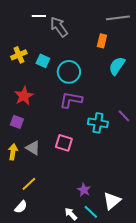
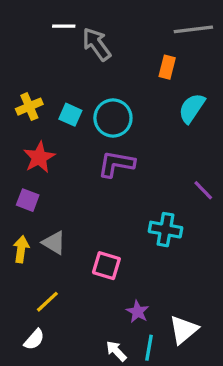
yellow cross: (19, 55) -> (29, 107), moved
cyan square: (43, 61) -> (70, 115), moved
cyan cross: (98, 123) -> (165, 230), moved
pink square: (64, 143) -> (106, 266), moved
cyan line: (91, 212) -> (149, 348), turned 56

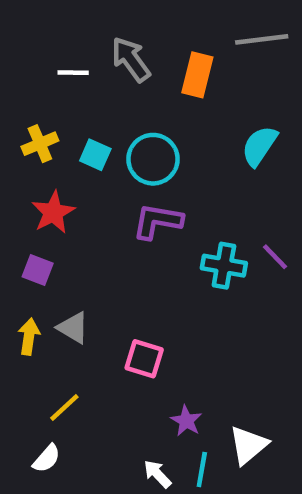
white line: (64, 26) -> (73, 73), moved
orange rectangle: (167, 67) -> (197, 75), moved, size x1.4
cyan cross: (165, 230) -> (224, 266), moved

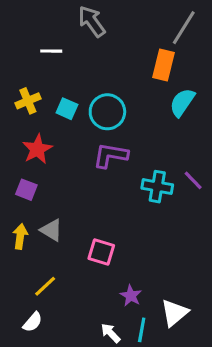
gray line: (262, 39) -> (184, 28), turned -51
gray arrow: (131, 59) -> (92, 21), moved
orange rectangle: (197, 75) -> (163, 65), moved

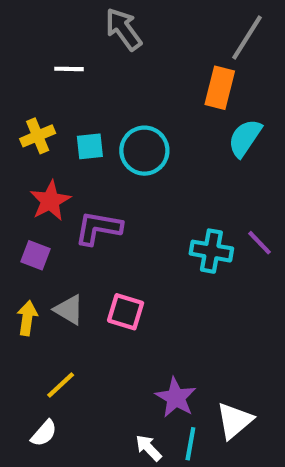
cyan square: (67, 109) -> (90, 146), turned -30
purple L-shape: (111, 155) -> (98, 228), moved
pink square: (101, 252) -> (126, 312), moved
purple star: (131, 296) -> (176, 398), size x1.4

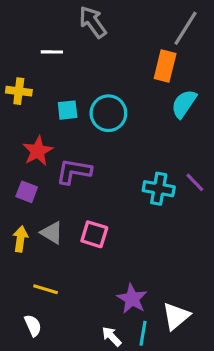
yellow cross: (38, 136) -> (19, 91), moved, turned 30
yellow line: (61, 385) -> (46, 289), turned 60
white semicircle: (44, 433) -> (33, 325), turned -65

